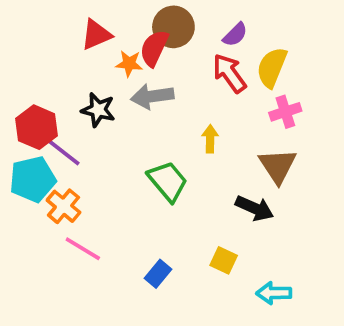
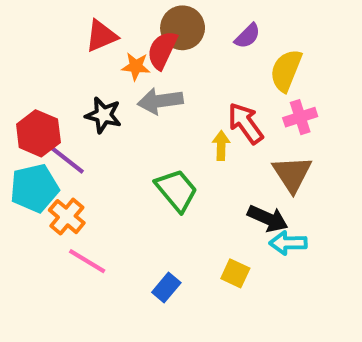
red arrow: (229, 73) -> (245, 123), moved
cyan arrow: (274, 293) -> (288, 243), moved

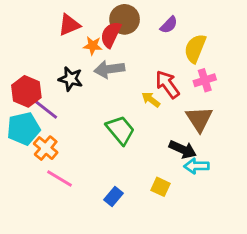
yellow arrow: (221, 146) -> (151, 100), turned -54

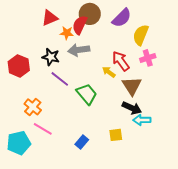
purple semicircle: (169, 25) -> (122, 18), size x1.5
purple line: (46, 109) -> (60, 79), moved
brown triangle: (199, 119) -> (132, 86), moved
cyan pentagon: (24, 129) -> (19, 143), moved
yellow square: (161, 187) -> (116, 135), turned -32

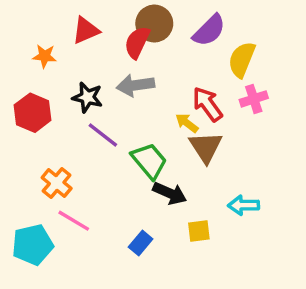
orange star: (67, 33) -> (45, 56), moved
brown triangle: (132, 86) -> (206, 147), moved
black arrow: (132, 108) -> (170, 193), moved

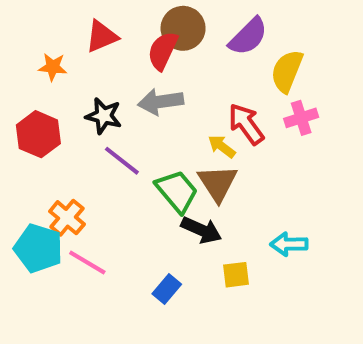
brown triangle: (206, 147) -> (218, 183), moved
cyan pentagon: (33, 245) -> (38, 248), moved, turned 30

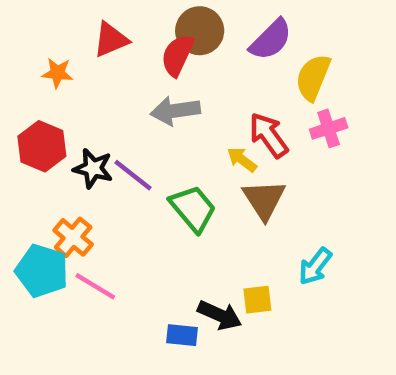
black star: (104, 116) -> (93, 168), moved
brown triangle: (218, 183) -> (264, 200), moved
black arrow: (201, 230) -> (220, 315), moved
cyan arrow: (289, 244) -> (315, 266), turned -51
blue rectangle: (167, 289) -> (182, 335), moved, turned 56

